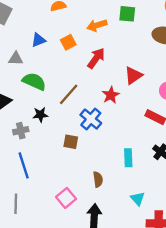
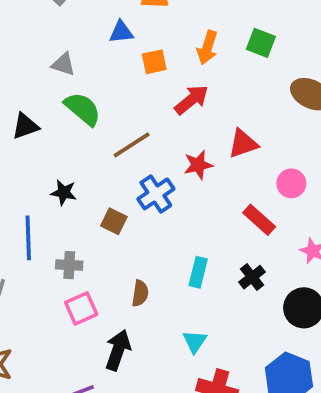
orange arrow: (97, 25) -> (207, 48), turned -72
blue triangle: (38, 40) -> (121, 32), moved
black star: (40, 115) -> (64, 193), moved
gray cross: (21, 131) -> (69, 265), moved

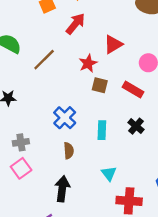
blue cross: (156, 194) -> (65, 118), moved
brown square: (114, 221) -> (100, 85), moved
pink square: (81, 308) -> (21, 168), moved

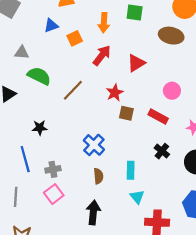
red triangle: (113, 44) -> (136, 63), moved
cyan rectangle: (102, 130) -> (131, 170), moved

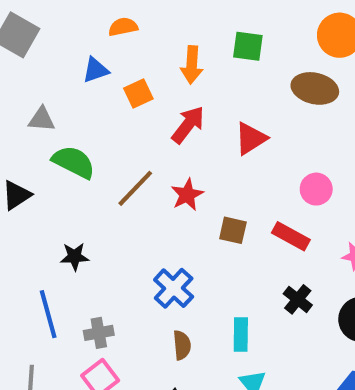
red star: (115, 93) -> (187, 195), moved

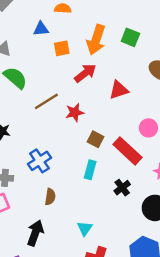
orange arrow: (192, 65) -> (96, 40), size x1.4
red rectangle: (291, 236) -> (127, 151), size x1.4
blue cross: (174, 288) -> (39, 161), moved
cyan rectangle: (241, 335) -> (90, 170), moved

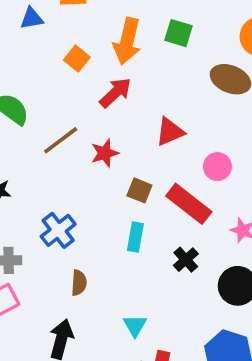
blue triangle: (41, 29) -> (32, 18), moved
orange square: (62, 48) -> (77, 59), turned -35
red triangle: (119, 90) -> (170, 132), moved

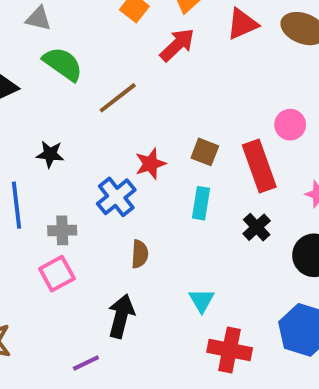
red triangle: (170, 132) -> (242, 24), moved
red star: (105, 153) -> (150, 164), moved
red rectangle: (189, 204) -> (259, 166), turned 33

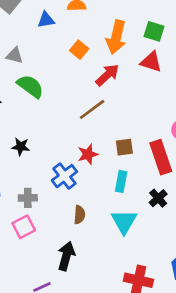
red triangle: (242, 24) -> (151, 62), turned 40
brown line: (118, 98) -> (92, 109), moved
brown square: (205, 152) -> (124, 147), turned -30
cyan triangle: (202, 300) -> (124, 222), moved, size x1.5

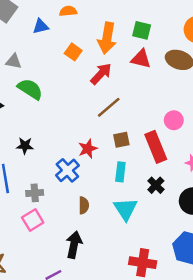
brown line: (92, 109) -> (109, 107), moved

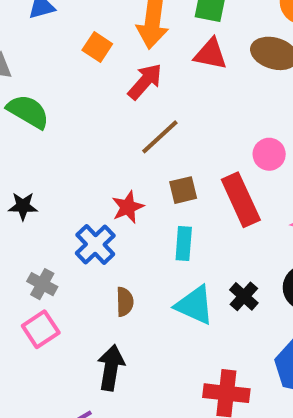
black cross: (156, 185) -> (244, 296), moved
gray cross: (35, 193) -> (42, 284), turned 35
cyan triangle: (126, 209) -> (195, 305), turned -30

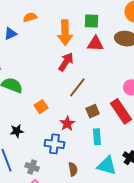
orange square: (97, 47) -> (41, 107), moved, turned 32
blue cross: (95, 244) -> (54, 144), turned -30

